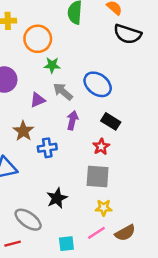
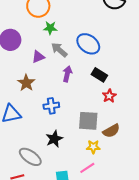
red star: (101, 147) -> (109, 96), moved
blue cross: (47, 148) -> (51, 106), moved
brown semicircle: (125, 233) -> (111, 131), moved

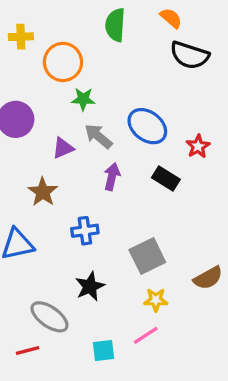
red star: (109, 96) -> (198, 146), moved
gray square: (88, 121) -> (147, 256), turned -30
brown semicircle: (111, 131) -> (208, 278), moved

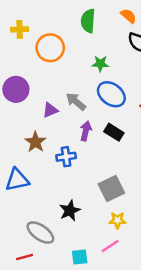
green star: (83, 99) -> (100, 64), moved
black rectangle: (166, 178) -> (114, 132), moved
blue cross: (85, 231) -> (66, 157), moved

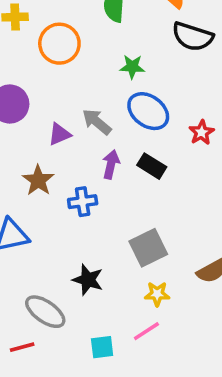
black star: (70, 211) -> (88, 280), turned -30

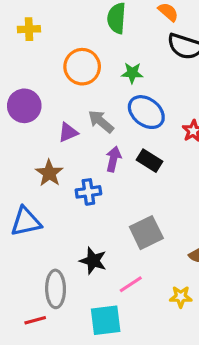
orange circle: (59, 44) -> (82, 67), moved
yellow star: (157, 294) -> (181, 297), moved
gray ellipse: (45, 312) -> (56, 289), turned 54
pink line: (146, 331) -> (131, 284), moved
cyan square: (102, 347) -> (106, 320), size x1.5

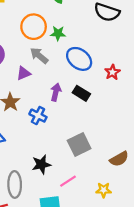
green star: (132, 73) -> (58, 33), moved
gray arrow: (101, 121) -> (39, 56), moved
blue cross: (88, 192) -> (38, 116), turned 35
black star: (93, 261) -> (41, 164), turned -30

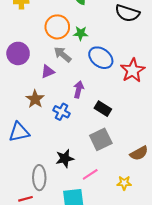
red star: (112, 72) -> (133, 70), size x1.6
black rectangle: (81, 93) -> (103, 109), moved

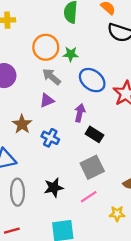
purple triangle: (48, 71) -> (47, 100), moved
purple arrow: (79, 90) -> (80, 113), moved
pink line: (90, 174) -> (89, 197), moved
gray ellipse: (39, 178) -> (17, 192), moved

